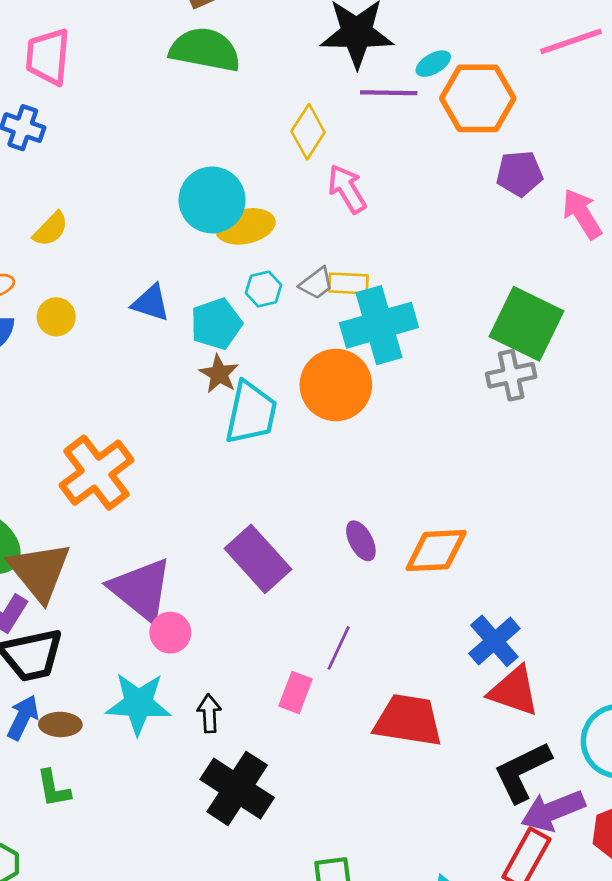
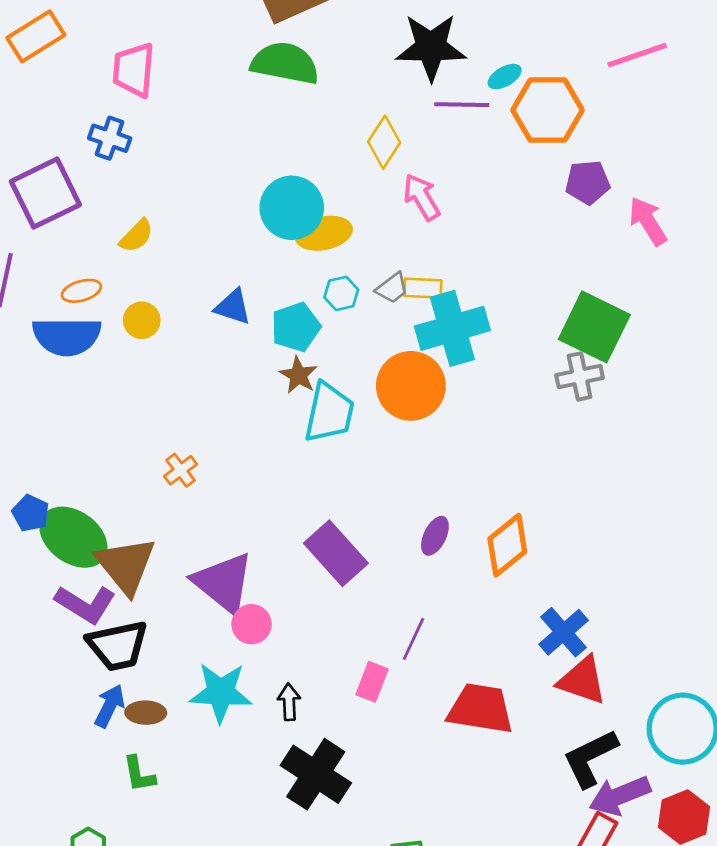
orange cross: (97, 473) -> (181, 470), size x0.5
purple ellipse: (361, 541) -> (435, 536), turned 54
orange diamond: (436, 551) -> (507, 545), turned -36

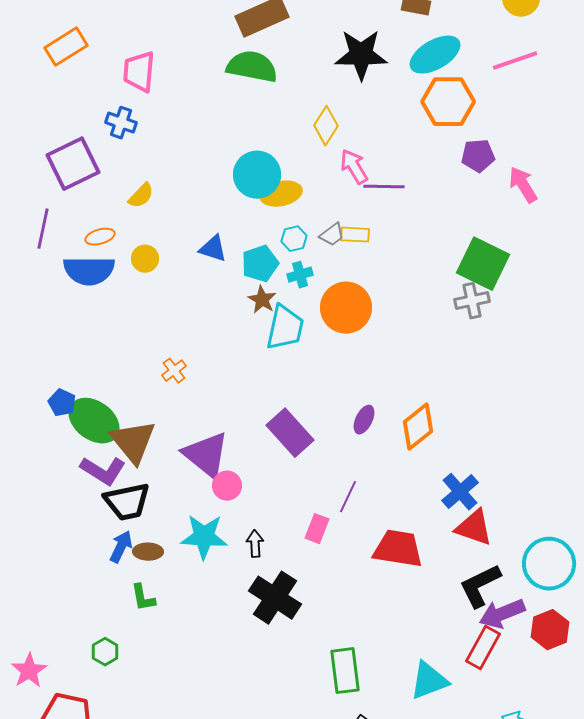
cyan ellipse: (505, 77) -> (435, 55), moved, size x2.0
purple line: (462, 105) -> (384, 187), moved
cyan cross: (452, 328) -> (300, 275), moved, size x0.5

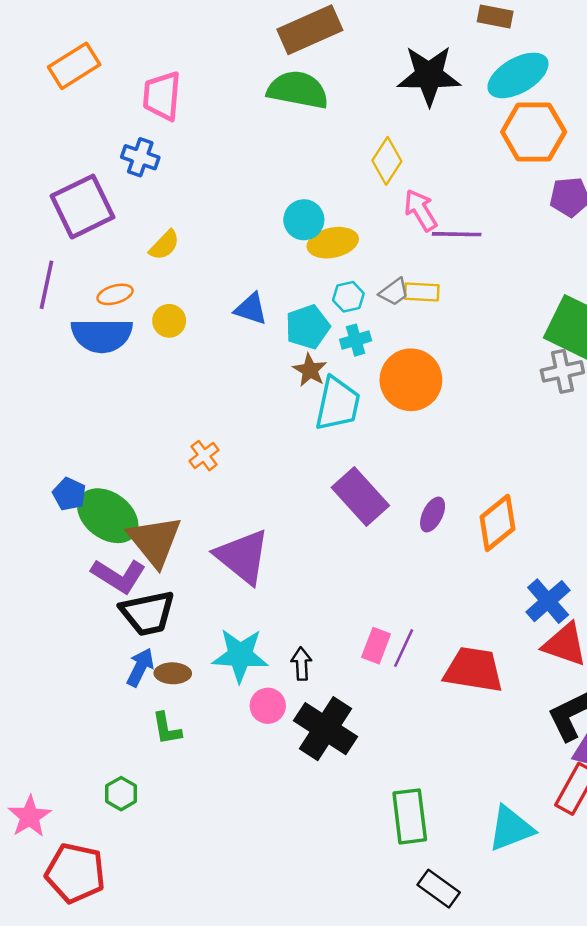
cyan circle: (257, 175) -> (304, 220), size x0.7
purple rectangle: (290, 433) -> (360, 496), moved
pink circle: (227, 486) -> (268, 706), moved
purple line: (348, 497) -> (404, 648), moved

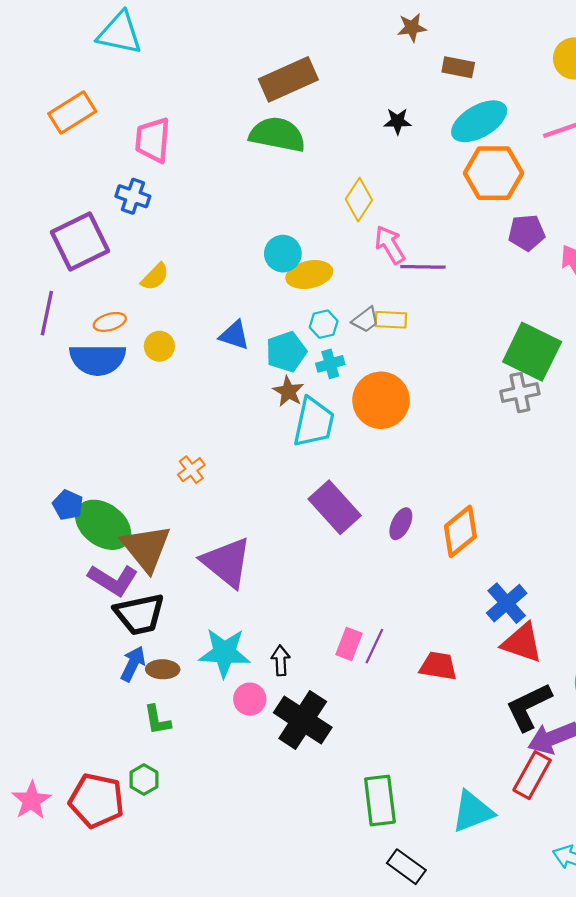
black star: (429, 75) -> (398, 121), size x0.5
red trapezoid: (473, 670) -> (438, 666), size x0.7
green hexagon: (121, 794) -> (144, 780), moved
red pentagon: (75, 873) -> (97, 800), moved

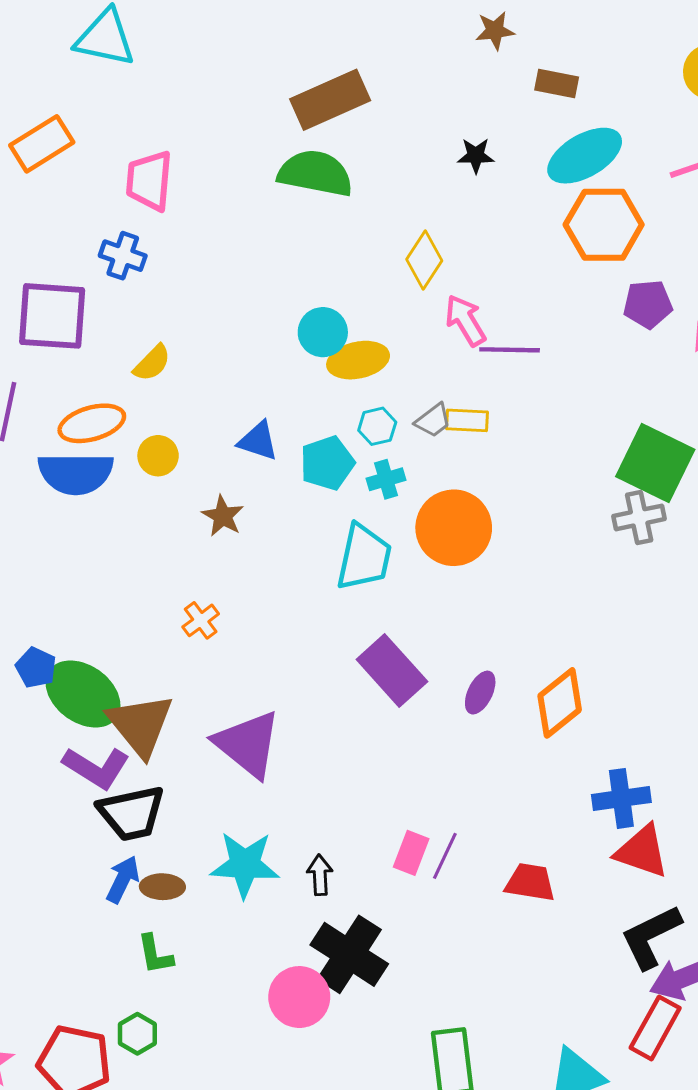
purple square: (80, 241) -> (52, 316), turned 30
orange ellipse: (110, 322) -> (92, 423), size x1.5
brown star: (288, 391) -> (223, 516), moved
blue cross: (507, 603) -> (621, 798), turned 33
pink circle: (250, 699) -> (299, 997), moved, size x1.4

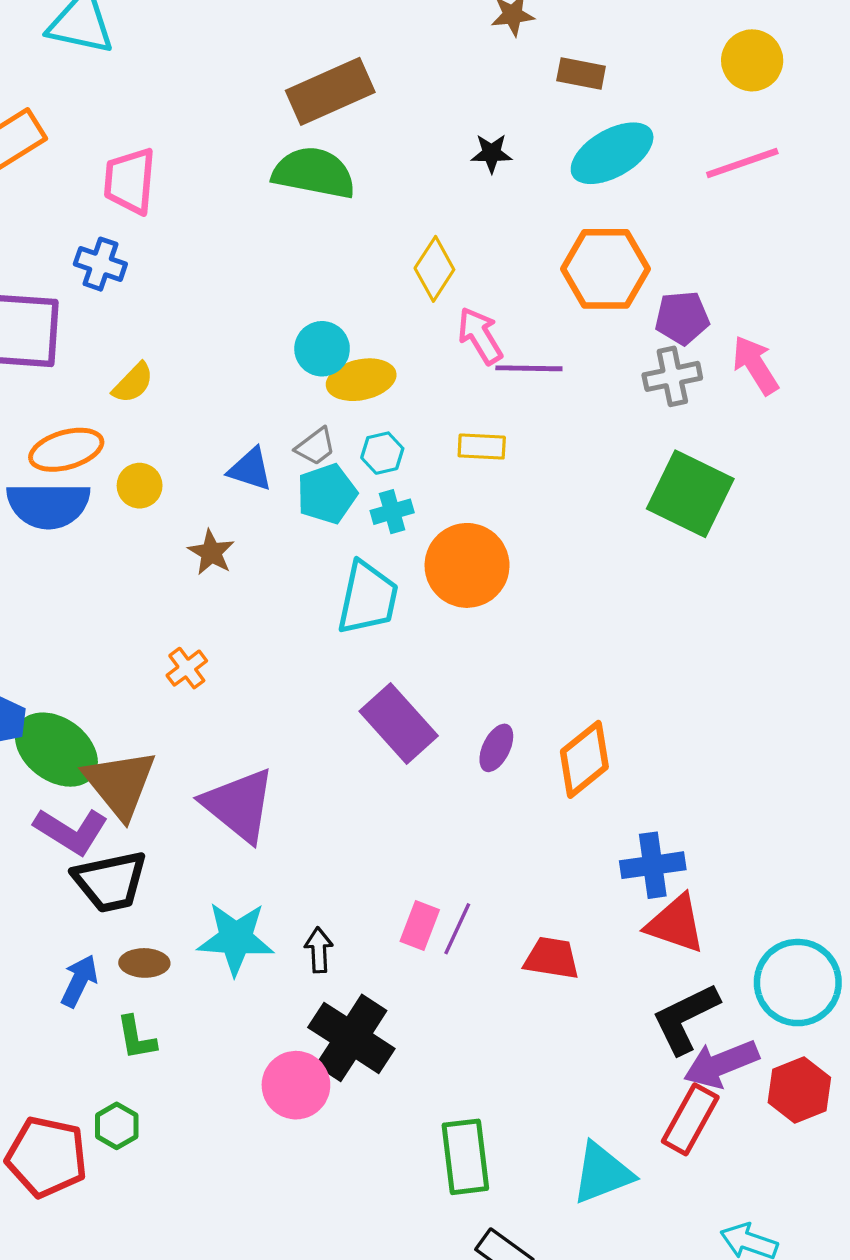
orange hexagon: (604, 225) -> (605, 269), moved
gray trapezoid: (433, 420) -> (316, 447), moved
gray cross: (639, 517) -> (672, 376), moved
blue arrow: (123, 879) -> (79, 981), moved

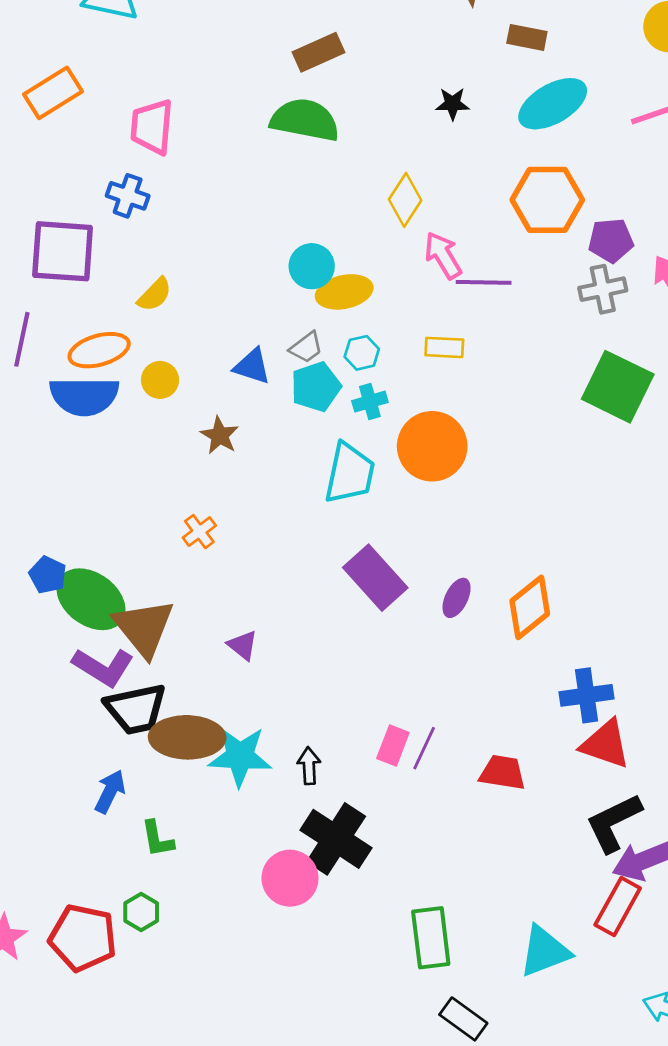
brown rectangle: (330, 91) -> (318, 52), size x0.7
purple triangle: (239, 805) -> (243, 645), size x0.5
brown ellipse: (144, 963) -> (187, 737), moved, size x1.8

